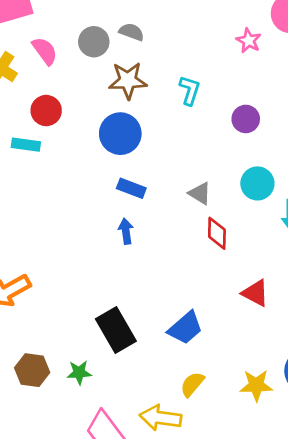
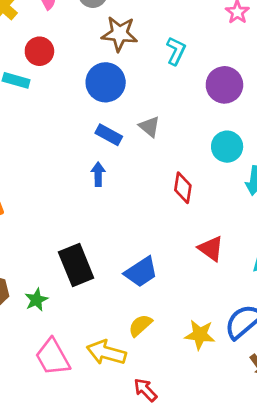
purple circle: (246, 119) -> (224, 85), size x1.4
gray triangle: (200, 193) -> (149, 127), moved
green star: (79, 372) -> (36, 300), turned -30

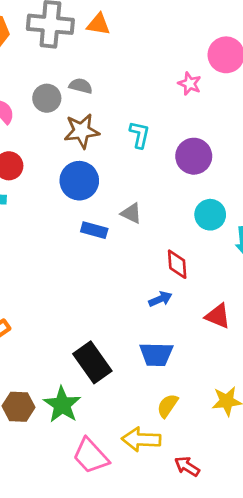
blue arrow: (98, 174) -> (160, 299), moved, turned 80
blue trapezoid: (141, 272) -> (156, 354), turned 48
green star: (36, 300) -> (62, 405), size x1.6

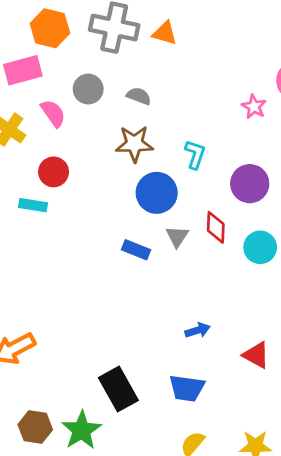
gray circle: (47, 98) -> (88, 89), moved
blue circle: (79, 181) -> (157, 193), moved
gray triangle: (131, 213) -> (177, 236), turned 30
red diamond: (177, 264) -> (216, 227), moved

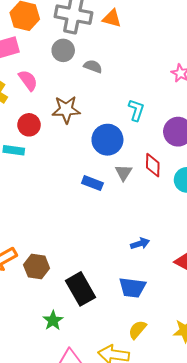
gray circle: (88, 89) -> (63, 50), moved
brown star: (134, 144) -> (66, 110), moved
brown hexagon: (35, 427) -> (37, 266), moved
green star: (82, 430) -> (53, 321), size x0.7

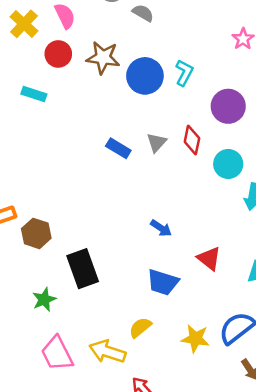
red circle: (29, 125) -> (58, 54), moved
blue circle: (107, 140) -> (145, 76), moved
blue arrow: (140, 244) -> (161, 228), turned 42
blue trapezoid: (132, 288) -> (163, 282), moved

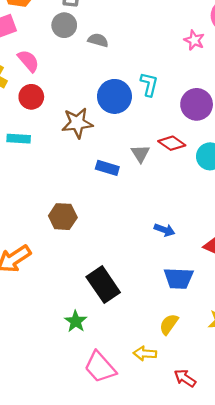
brown star: (103, 58) -> (77, 123), moved
red diamond: (192, 140) -> (172, 143), turned -52
brown hexagon: (36, 233) -> (63, 217), moved
yellow arrow: (107, 352) -> (145, 354), size x0.7

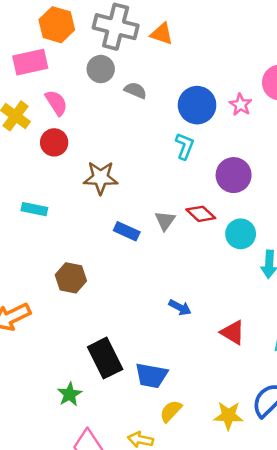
blue circle: (114, 96) -> (197, 105), moved
cyan rectangle: (19, 139) -> (34, 209), moved
blue trapezoid: (179, 278) -> (151, 376), moved

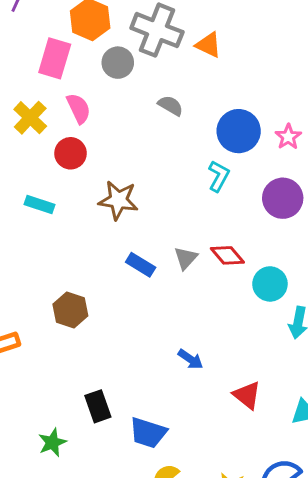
pink rectangle: (30, 62) -> (55, 58), turned -68
gray circle: (101, 69) -> (118, 63), moved
purple circle: (234, 175) -> (283, 198), moved
cyan rectangle: (34, 209) -> (40, 204), moved
black rectangle: (105, 358) -> (98, 406), size x0.7

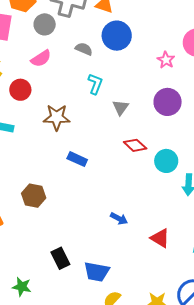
pink semicircle: (79, 108) -> (41, 58), moved, turned 90
blue circle: (239, 131) -> (117, 36), moved
cyan L-shape: (219, 176) -> (95, 84), moved
gray triangle: (186, 258) -> (121, 108), moved
green star: (52, 443) -> (22, 287), moved, turned -30

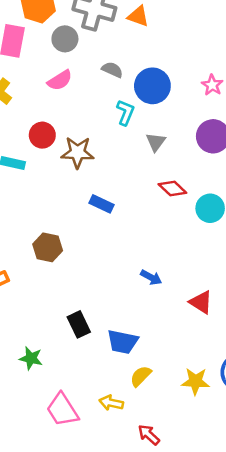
blue circle: (117, 36) -> (152, 86), moved
red circle: (20, 90) -> (42, 135), moved

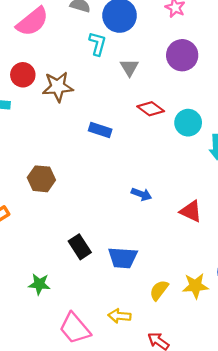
pink semicircle: (60, 80) -> (32, 22), size x1.4
blue rectangle: (102, 204) -> (100, 130), moved
yellow semicircle: (141, 376) -> (159, 290), moved

